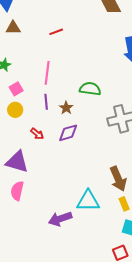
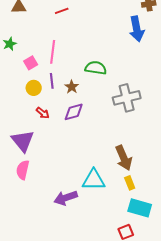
pink square: (16, 89) -> (31, 63), moved
yellow circle: (15, 110) -> (34, 88), moved
purple triangle: (17, 162) -> (23, 141), turned 35

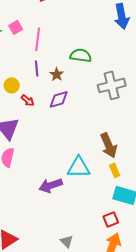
pink square: (31, 63) -> (16, 27), moved
yellow circle: (34, 88) -> (12, 85), moved

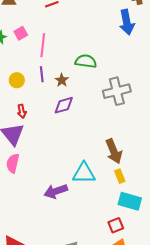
yellow circle: (12, 85) -> (17, 80), moved
red arrow: (28, 100) -> (22, 111), moved, turned 40

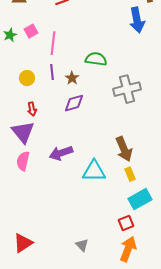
purple arrow: (56, 191) -> (61, 153), moved
cyan rectangle: (130, 201) -> (140, 199), turned -45

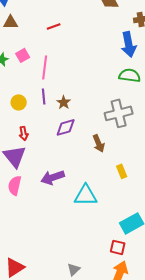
green semicircle: (96, 59) -> (130, 75), moved
brown arrow: (124, 149) -> (99, 143), moved, size x0.7
yellow rectangle: (130, 174) -> (122, 171), moved
red square: (126, 223) -> (118, 247), turned 35
gray triangle: (82, 245) -> (74, 269), turned 32

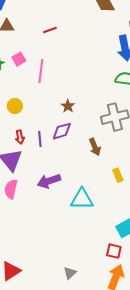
purple line: (44, 96) -> (40, 139), moved
brown star: (64, 102) -> (68, 106), moved

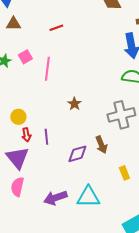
yellow circle: (15, 106) -> (18, 117), moved
purple diamond: (62, 131) -> (77, 154), moved
purple arrow: (49, 181) -> (55, 198), moved

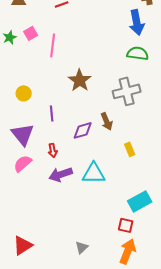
brown star: (74, 104) -> (80, 80), size x1.6
red arrow: (26, 135) -> (53, 150), moved
pink semicircle: (17, 187) -> (23, 163), turned 36

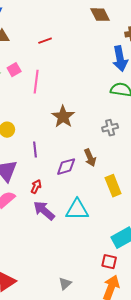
gray cross: (127, 91) -> (110, 128), size x0.6
yellow rectangle: (130, 149) -> (113, 186), size x1.5
red arrow: (53, 150) -> (36, 187), turned -144
purple arrow: (61, 174) -> (44, 211), turned 60

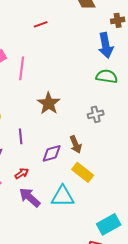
red line: (45, 41) -> (41, 24), moved
yellow rectangle: (113, 186) -> (83, 172), moved, turned -30
red arrow: (36, 187) -> (22, 173), turned 32

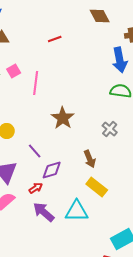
gray cross: (96, 114) -> (110, 129), turned -35
purple line: (21, 136) -> (35, 151), turned -35
purple diamond: (52, 153) -> (52, 170), moved

